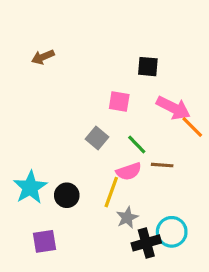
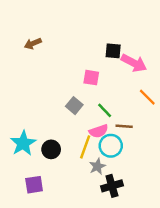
pink arrow: (173, 108) -> (134, 63), moved
cyan circle: (172, 232) -> (111, 146), moved

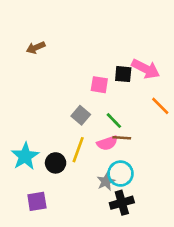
black square: (113, 51) -> (123, 74), moved
brown line: (124, 126) -> (122, 138), moved
cyan circle: (111, 146) -> (120, 174), moved
yellow line: (85, 147) -> (78, 150), moved

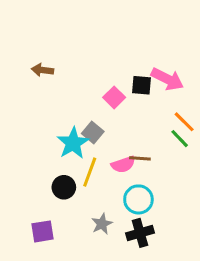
brown arrow: (36, 48) -> (43, 70), moved, turned 30
pink square: (99, 85) -> (114, 97), turned 36
green line: (114, 121) -> (180, 139), moved
cyan star: (25, 156) -> (73, 143), moved
gray star: (106, 181) -> (102, 224), moved

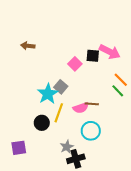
purple square: (43, 231) -> (19, 148), moved
black cross: (140, 233) -> (76, 159), moved

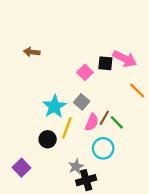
gray square: (61, 87) -> (82, 102), moved
green line: (118, 91) -> (117, 122), moved
brown line: (92, 104) -> (104, 118), turned -64
pink semicircle: (81, 108) -> (92, 122), turned -49
purple square: (19, 148) -> (22, 168), turned -35

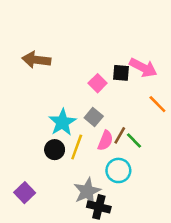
brown arrow: (32, 52) -> (36, 60), size x1.5
black circle: (48, 139) -> (55, 150), moved
gray star: (76, 166) -> (87, 191), size x1.5
black cross: (86, 180) -> (99, 207), turned 30

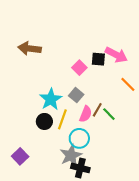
cyan circle: (118, 170) -> (79, 138), moved

